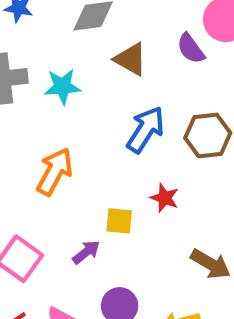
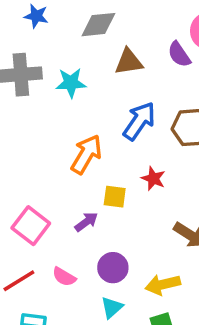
brown triangle: (131, 59) -> (129, 62), turned -40
orange arrow: (55, 171) -> (86, 154), moved

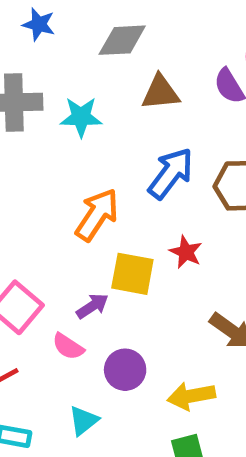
yellow square: (115, 197) -> (132, 274), size x1.4
pink semicircle: (64, 277) -> (68, 347), moved
cyan triangle: (112, 307) -> (84, 421), moved

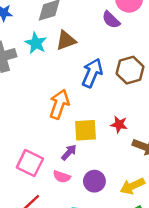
brown triangle: (161, 93) -> (66, 40), moved
cyan star: (81, 117) -> (36, 43), moved, turned -30
red star: (186, 252) -> (119, 124), moved

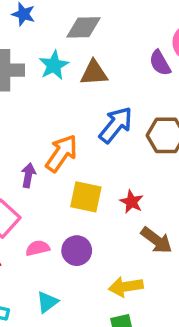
purple arrow: (69, 152) -> (28, 175), moved, turned -48
pink semicircle: (62, 177) -> (38, 248), turned 132
purple circle: (94, 181) -> (77, 251), moved

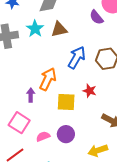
red star: (131, 202) -> (90, 91), moved

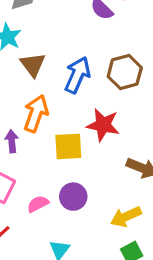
brown triangle: (59, 29) -> (33, 65), moved, turned -48
red star: (90, 91) -> (103, 125), size x1.5

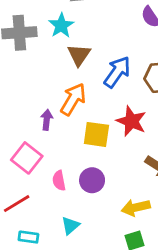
pink semicircle: (38, 204) -> (59, 181), turned -84

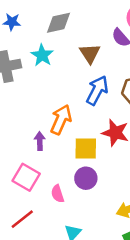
brown triangle: (79, 55) -> (90, 54), moved
purple circle: (92, 180) -> (86, 178), moved

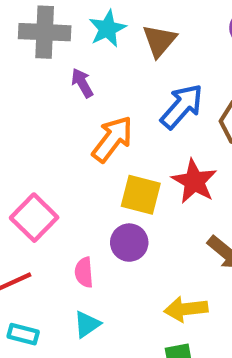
brown triangle: (90, 54) -> (159, 41), moved
purple arrow: (40, 141) -> (82, 83), moved, turned -42
pink semicircle: (58, 194) -> (84, 272), moved

